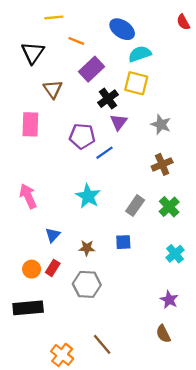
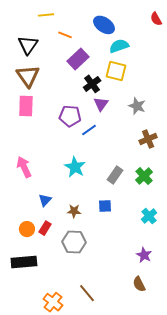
brown triangle: (53, 89) -> (28, 76), moved, size x1.4
brown cross: (162, 164) -> (148, 139), moved

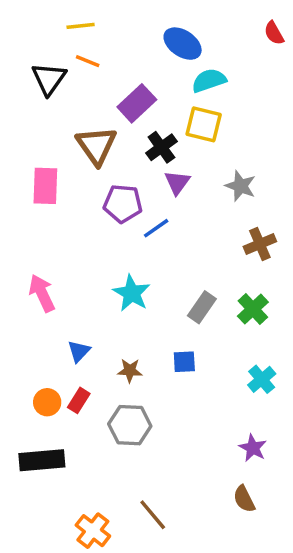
orange line: (65, 35) -> (88, 61), moved
brown triangle: (28, 76) -> (96, 146), moved

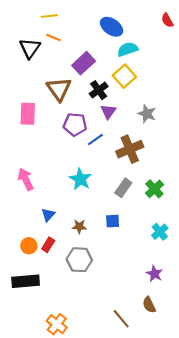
yellow square: (204, 124) -> (124, 76), turned 35
brown cross: (260, 244) -> (130, 149), moved, size x1.4
brown line: (153, 515) -> (121, 319), moved

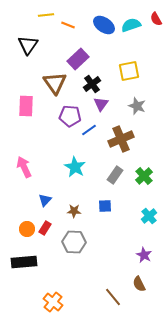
orange line: (54, 37) -> (68, 25), moved
cyan semicircle: (128, 49) -> (131, 25), moved
yellow square: (124, 76) -> (129, 71), moved, turned 30

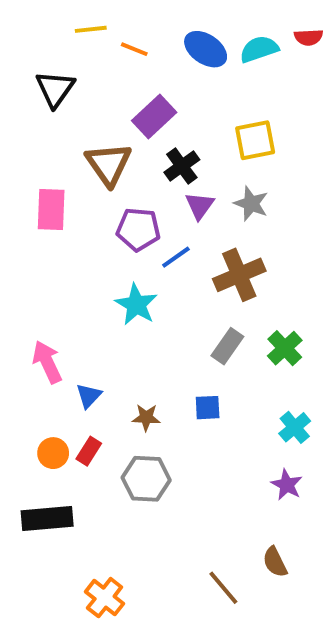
red semicircle: (156, 19) -> (309, 37), turned -64
gray star: (137, 106) -> (251, 204), moved
pink arrow: (24, 167) -> (47, 362), moved
cyan star: (75, 167) -> (136, 305), moved
purple star: (144, 255) -> (287, 485), moved

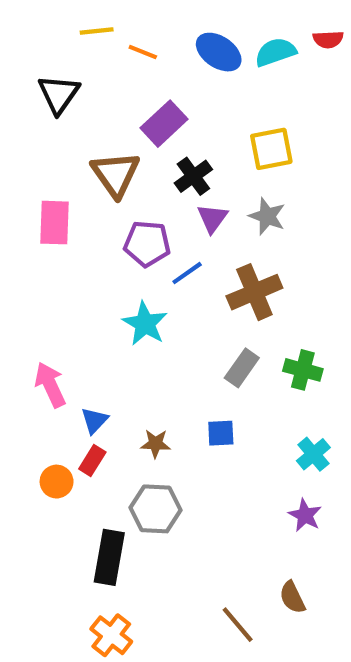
green cross: (285, 348) -> (303, 370), turned -32
red rectangle: (89, 451) -> (92, 460), moved
black rectangle: (47, 518) -> (109, 557), moved, turned -75

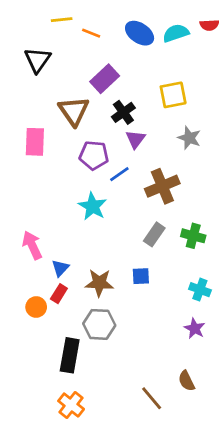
gray star: (267, 216) -> (189, 138), moved
brown star: (155, 444) -> (99, 283), size x1.5
cyan cross: (313, 454) -> (200, 290), turned -30

